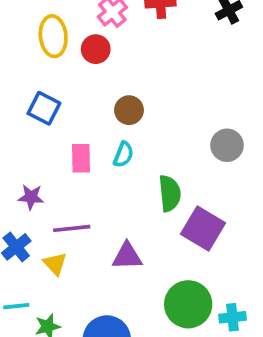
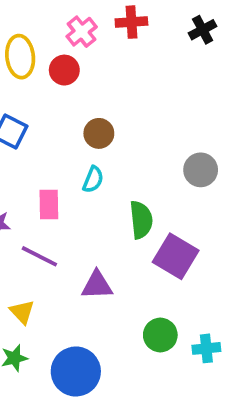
pink rectangle: (81, 158) -> (49, 204), moved
purple line: (72, 228) -> (39, 256), turned 33
yellow triangle: (55, 264) -> (22, 312), moved
green circle: (188, 304) -> (160, 335), size x0.7

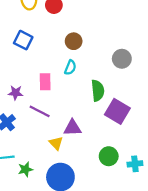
gray circle: (201, 170) -> (122, 59), moved
yellow triangle: (22, 312) -> (56, 143), moved

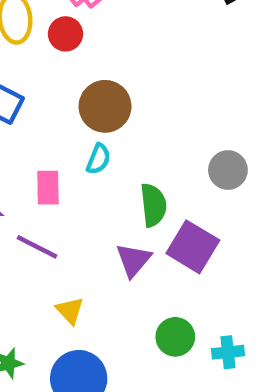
brown circle: (74, 41) -> (105, 106), size x1.5
gray circle: (122, 59) -> (228, 170), moved
purple triangle: (73, 128) -> (134, 260), moved, turned -48

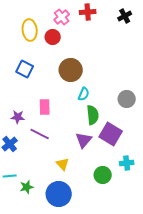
cyan semicircle: (98, 159) -> (84, 94), moved
yellow triangle: (70, 311) -> (63, 164), moved
cyan cross: (228, 352) -> (127, 163), moved

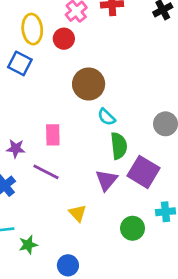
blue square: (25, 69) -> (20, 63), moved
cyan semicircle: (84, 94) -> (106, 117), turned 112
blue circle: (59, 194) -> (68, 265), moved, size x0.6

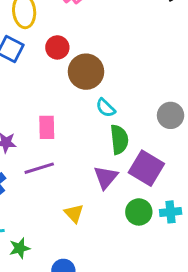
red circle: (64, 39) -> (57, 47), moved
purple line: (46, 172) -> (39, 168), turned -44
green circle: (133, 228) -> (139, 212), moved

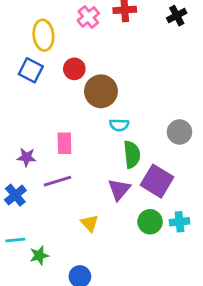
cyan semicircle: (106, 108) -> (119, 125), turned -42

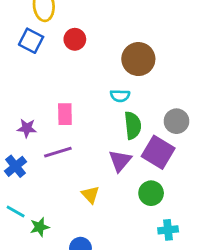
brown circle: (101, 91) -> (138, 59), moved
gray circle: (179, 132) -> (176, 121), moved
cyan cross: (179, 222) -> (168, 230), moved
cyan line: (15, 240) -> (16, 212), turned 36

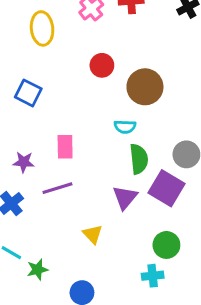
red circle: (75, 39) -> (102, 65), moved
blue square: (31, 41) -> (28, 93), moved
green circle: (151, 193) -> (166, 245), moved
cyan cross: (168, 230) -> (153, 276), moved

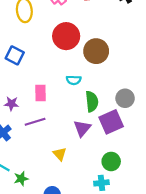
red circle: (102, 65) -> (66, 36), size x1.6
cyan semicircle: (125, 127) -> (74, 80), moved
purple square: (166, 188) -> (111, 122), turned 35

